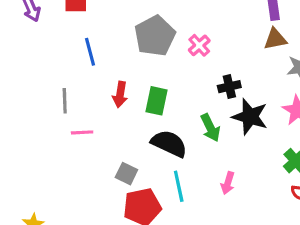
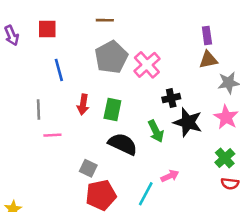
pink cross: (199, 45) -> (147, 65), size x1.5
pink arrow: (228, 183) -> (170, 176), turned -132
cyan line: (179, 186) -> (146, 194), moved, turned 40

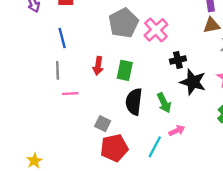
blue line: (59, 70) -> (62, 38), moved
green arrow: (156, 131) -> (164, 103), moved
black semicircle: (123, 144) -> (134, 102), turned -108

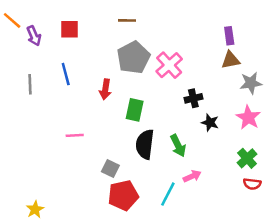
red arrow: (98, 66) -> (105, 89), moved
gray line: (58, 70) -> (30, 84), moved
black star: (193, 82) -> (210, 123), size x0.6

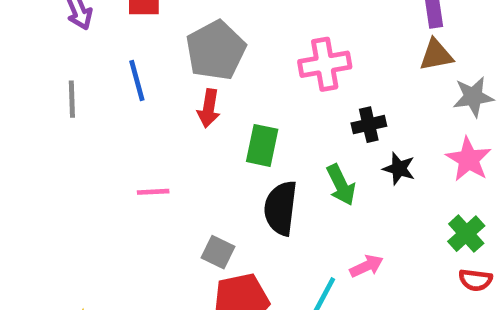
gray pentagon: (133, 57) -> (216, 50), moved
pink cross: (169, 65) -> (325, 64), turned 32
green arrow: (178, 146) -> (341, 185), moved

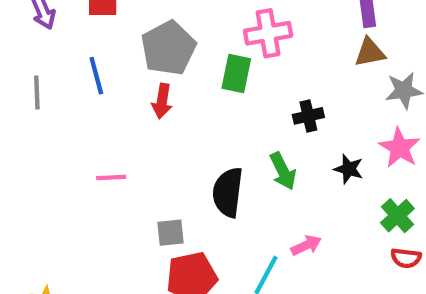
pink cross: (325, 64) -> (268, 33), moved
green rectangle: (262, 145) -> (236, 74), moved
black star: (399, 169) -> (349, 169), moved
gray square: (218, 252) -> (171, 233), turned -32

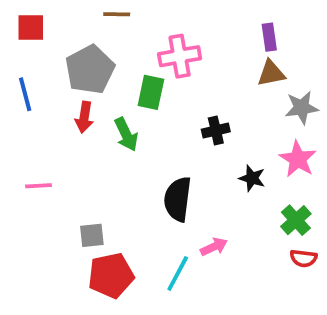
green arrow: (283, 171) -> (126, 134), moved
black semicircle: (228, 192) -> (178, 199), moved

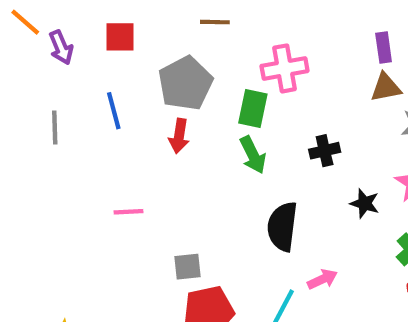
green arrow: (126, 134) -> (253, 155), moved

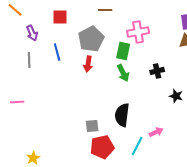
purple arrow: (61, 47) -> (32, 33), moved
pink line: (129, 212) -> (17, 102), moved
black semicircle: (282, 227) -> (122, 115), moved

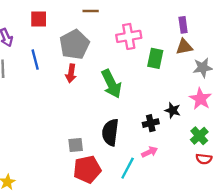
green rectangle: (123, 51) -> (155, 58), moved
black cross: (157, 71) -> (151, 123), moved
green arrow: (123, 73) -> (111, 84), size x1.4

